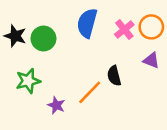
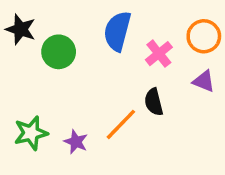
pink cross: (124, 30) -> (159, 54), moved
black star: (15, 36) -> (21, 29), moved
green star: (28, 81) -> (31, 133), moved

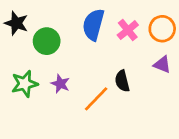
pink cross: (159, 54) -> (128, 30), moved
green star: (31, 133) -> (25, 84), moved
purple star: (76, 142) -> (60, 84), moved

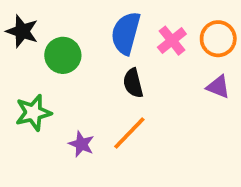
black semicircle: (122, 81) -> (133, 83), moved
purple star: (60, 84) -> (81, 144), moved

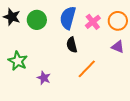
green circle: (63, 55) -> (37, 20), moved
green star: (33, 113) -> (18, 61), turned -30
orange line: (129, 133) -> (87, 69), moved

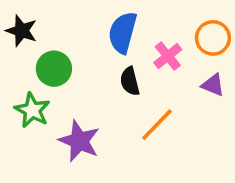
green circle: (37, 20) -> (54, 69), moved
pink cross: (93, 22) -> (168, 56), moved
purple star: (44, 78) -> (79, 141), size x1.6

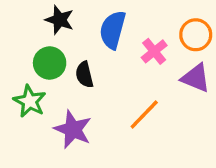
black star: (21, 31) -> (60, 20), moved
black semicircle: (130, 81) -> (84, 75), moved
purple triangle: (213, 85) -> (196, 78), size x1.4

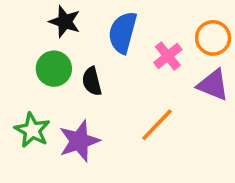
green star: (30, 101) -> (32, 130), moved
purple star: (73, 129) -> (79, 141), turned 30

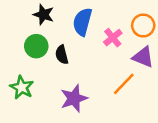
orange line: (157, 125) -> (124, 84), moved
purple star: (79, 141) -> (74, 98), moved

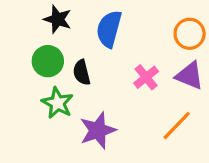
pink cross: (113, 38) -> (146, 77), moved
orange line: (124, 84) -> (177, 126), moved
green star: (22, 87) -> (58, 103), moved

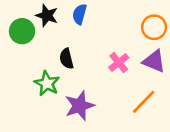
blue semicircle: (109, 29) -> (80, 14), moved, size x0.7
green circle: (48, 61) -> (22, 31), moved

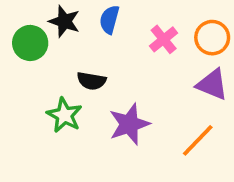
black semicircle: (66, 59) -> (91, 81), turned -66
pink cross: (119, 63) -> (164, 39), moved
purple star: (80, 106) -> (129, 124), moved

